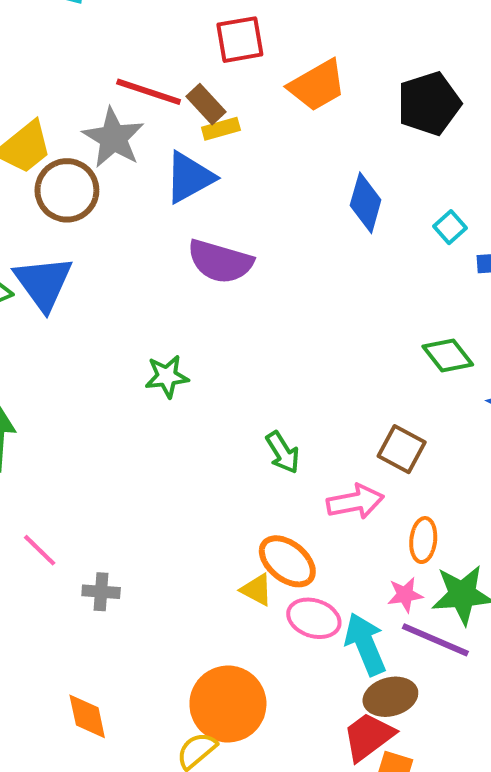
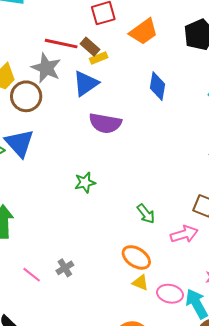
blue diamond: (366, 203) -> (158, 86), moved
orange ellipse: (287, 561) -> (136, 257), moved
gray cross: (101, 592) -> (65, 268), moved, turned -30

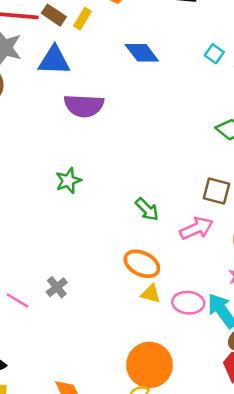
yellow rectangle: (99, 58) -> (82, 19), moved, turned -30
blue triangle: (86, 83) -> (54, 60), turned 44
blue diamond: (158, 86) -> (142, 53), turned -40

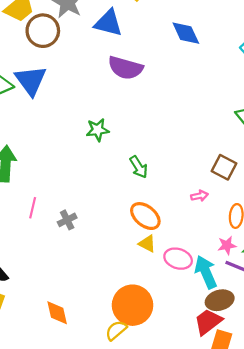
green arrow: (147, 209) -> (139, 167), moved
pink arrow: (196, 228) -> (199, 196), size x0.6
pink line: (17, 300) -> (33, 208), moved, turned 60

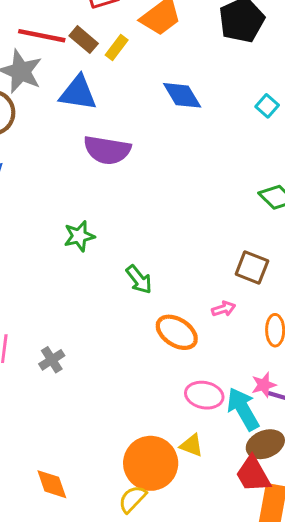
orange ellipse: (145, 216) -> (177, 332), moved
yellow triangle: (147, 244) -> (192, 445), moved
pink star: (227, 245) -> (264, 385), moved
red trapezoid: (208, 322) -> (253, 474), turned -76

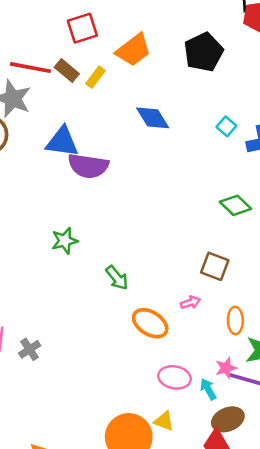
blue triangle: (78, 93) -> (62, 142), moved
gray cross: (52, 360) -> (30, 349), moved
cyan arrow: (243, 409) -> (208, 389), size x0.6

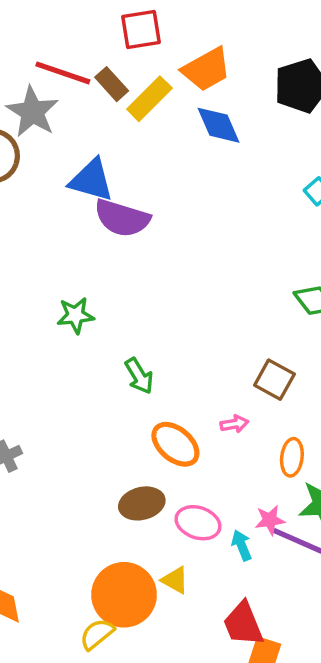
yellow rectangle: (96, 77) -> (149, 99), size x1.5
blue diamond: (153, 118) -> (218, 125), moved
brown ellipse: (228, 419) -> (142, 503), moved

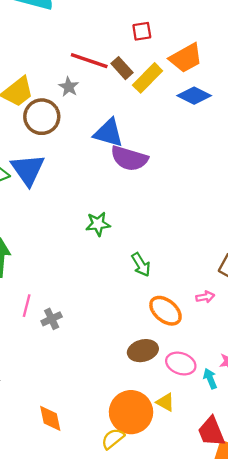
red square: (141, 29) -> (142, 31), size x0.7
gray star: (32, 112) -> (69, 87), size x0.6
blue diamond: (218, 125) -> (194, 96), turned -40

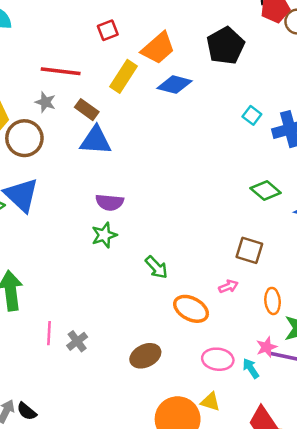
brown rectangle: (122, 68) -> (87, 110), moved
purple semicircle: (129, 158) -> (110, 202), moved, size x0.7
brown ellipse: (143, 351) -> (145, 356), moved

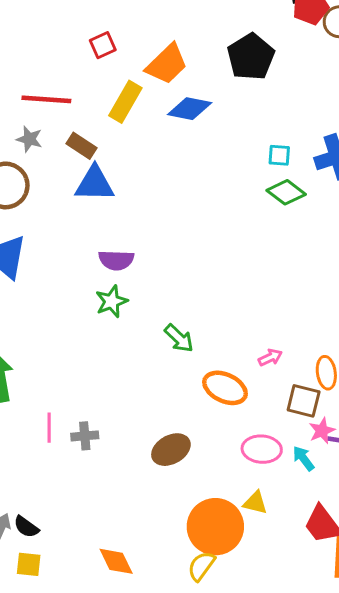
cyan square: (252, 115) -> (279, 155), moved, turned -30
green diamond: (266, 191) -> (286, 192), moved
brown square: (249, 250) -> (304, 401), moved
gray cross: (77, 341) -> (85, 436), turned 35

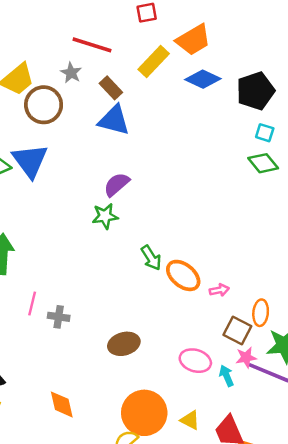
black pentagon: (251, 57) -> (255, 91), moved
purple semicircle: (116, 260) -> (117, 184), turned 124
orange ellipse: (225, 388) -> (183, 275), moved
yellow triangle: (255, 503) -> (190, 420), moved
orange diamond: (116, 561) -> (62, 404), moved

